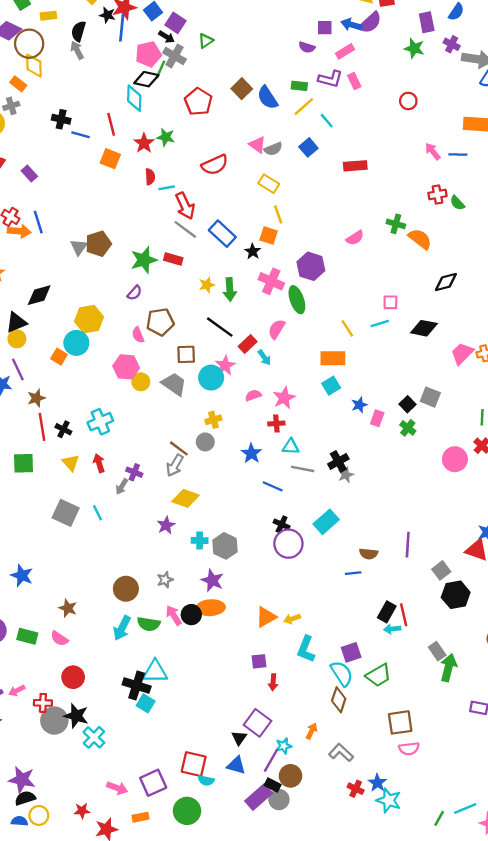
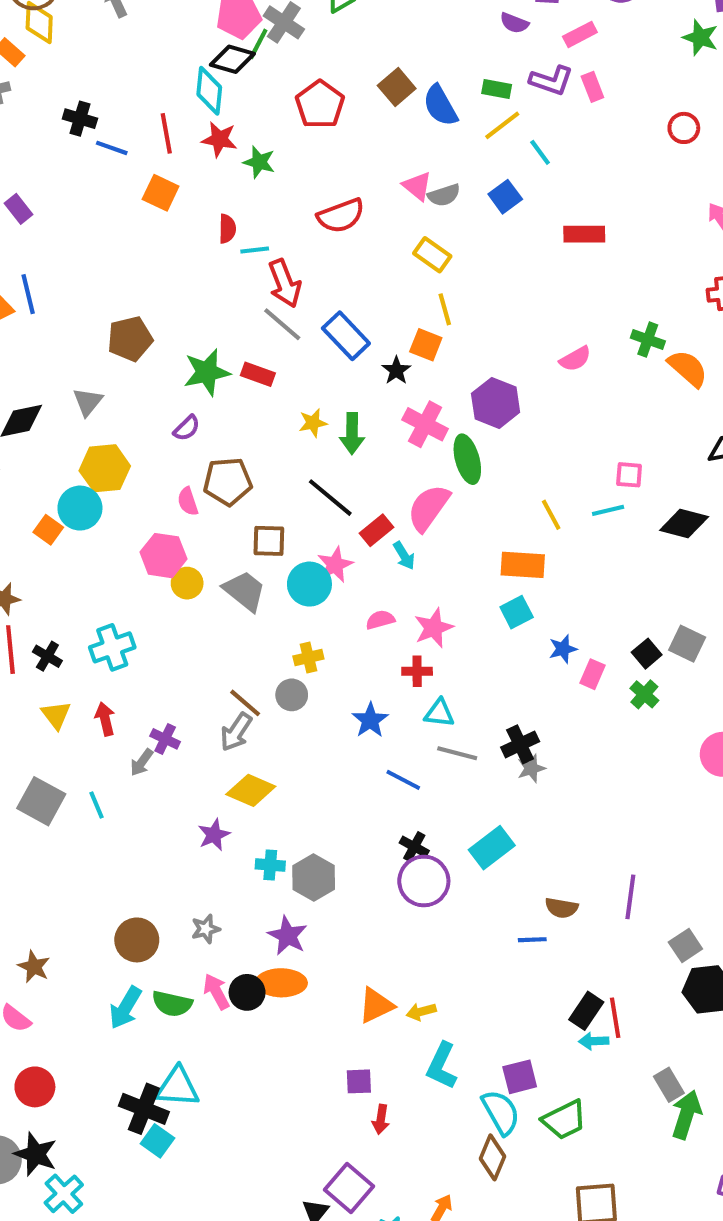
red star: (144, 143) -> (219, 139), moved, turned -30
gray triangle: (79, 247) -> (88, 402), moved
pink semicircle: (277, 329) -> (429, 508), size x1.4

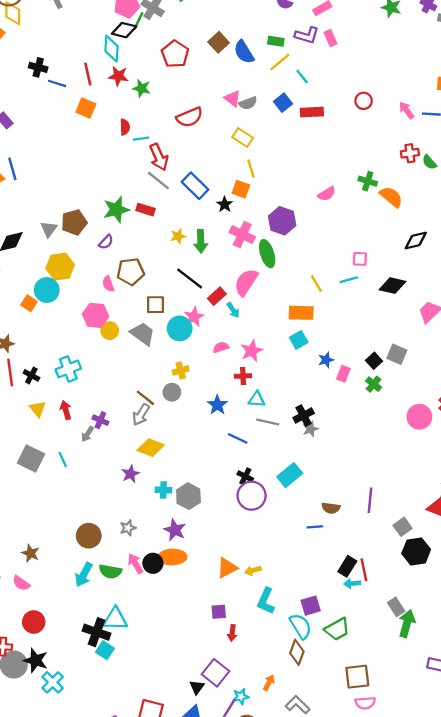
red circle: (684, 128) -> (364, 101), moved
red rectangle: (584, 234) -> (312, 112), moved
brown pentagon: (130, 339) -> (74, 222), moved

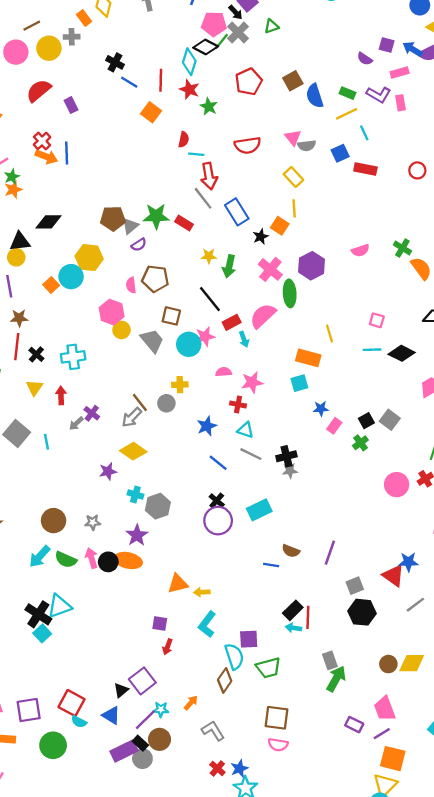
gray triangle: (49, 229) -> (130, 226), moved
cyan line: (349, 280) -> (372, 350), moved
cyan triangle: (115, 619) -> (59, 606), turned -35

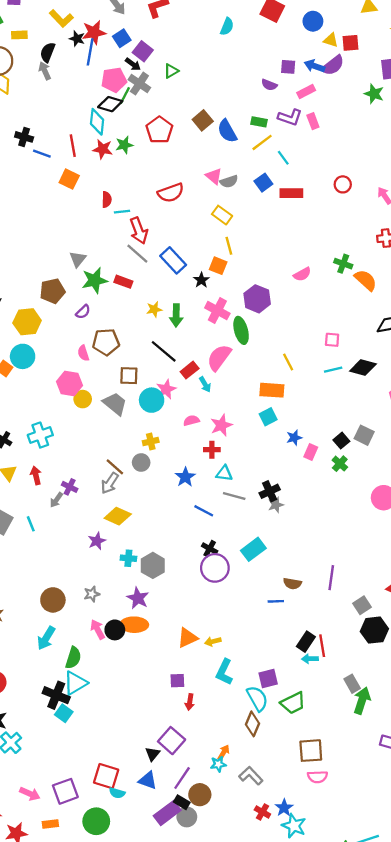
green star: (209, 107) -> (124, 145), moved, turned -30
gray triangle: (130, 226) -> (78, 259), moved
yellow hexagon: (89, 258) -> (27, 322), moved
green semicircle: (66, 560) -> (73, 658), moved, turned -85
cyan star: (161, 709) -> (218, 764), moved

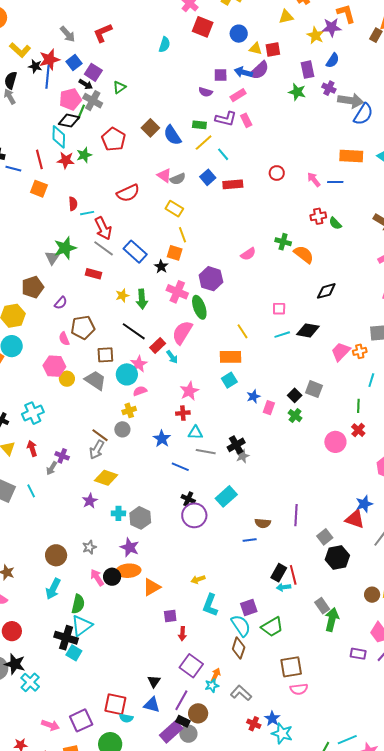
green star: (95, 280) -> (65, 248), moved
pink semicircle: (191, 421) -> (140, 391), moved
orange triangle: (187, 638) -> (152, 587), moved
purple square: (172, 741) -> (191, 666), moved

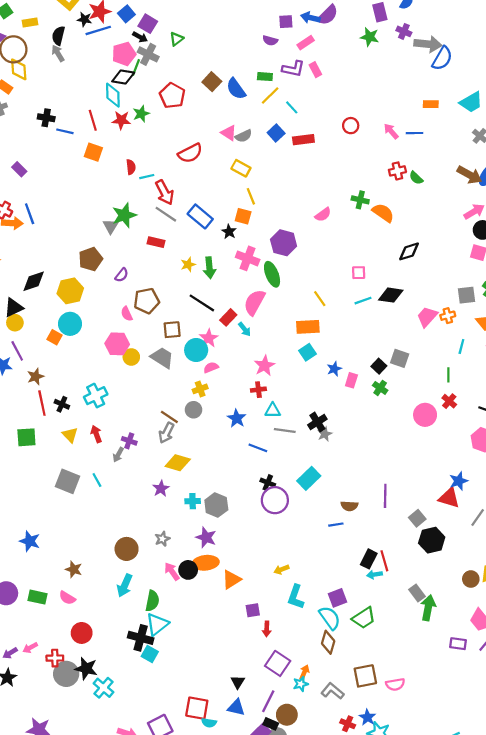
blue line: (48, 77) -> (98, 30), turned 70
orange rectangle: (351, 156) -> (431, 104), size x0.6
brown square: (291, 667) -> (365, 676), moved

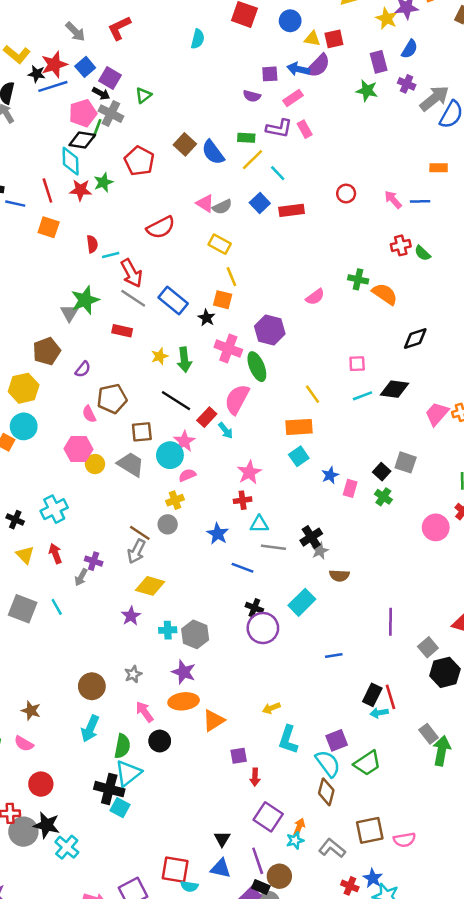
gray arrow: (428, 44) -> (434, 98), turned -44
brown semicircle: (349, 506) -> (339, 576), moved
black circle: (188, 570) -> (160, 741), moved
purple line: (268, 701) -> (258, 861), turned -45

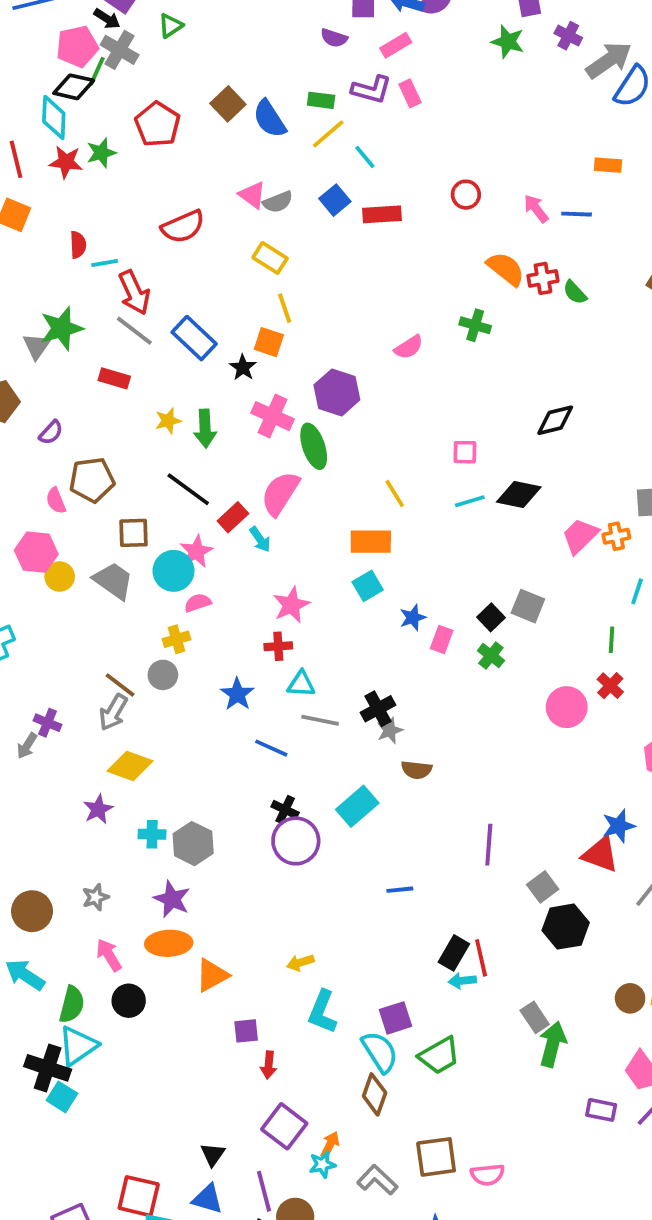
orange semicircle: (385, 294) -> (506, 269), moved
cyan arrow: (90, 729) -> (25, 975), turned 96

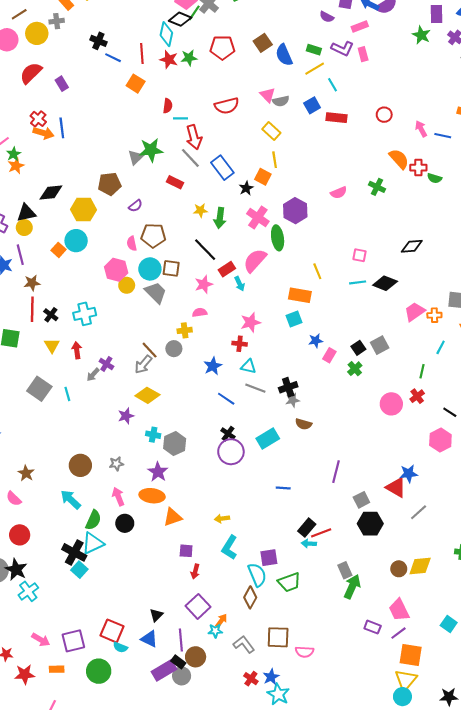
red pentagon: (158, 124) -> (222, 47), turned 30
green semicircle: (575, 292) -> (435, 178), turned -40
cyan circle: (173, 571) -> (150, 269), moved
gray square: (528, 606) -> (380, 345), turned 30
red line: (481, 958) -> (321, 533), turned 72

